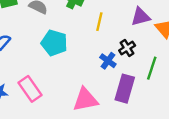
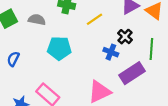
yellow line: (99, 22) -> (95, 19), turned 56
purple rectangle: (125, 89) -> (132, 73), turned 55

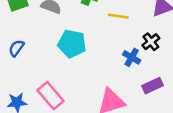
yellow line: (95, 19) -> (118, 16), turned 35
purple rectangle: (132, 73) -> (153, 86), size x0.7

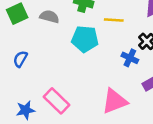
cyan pentagon: (72, 44) -> (85, 39), moved

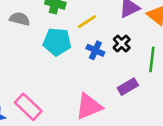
yellow line: (114, 20) -> (87, 22), turned -36
blue cross: (130, 58) -> (95, 50), moved

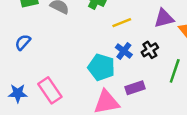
cyan pentagon: (57, 42) -> (101, 67), moved
purple rectangle: (128, 87) -> (135, 88), moved

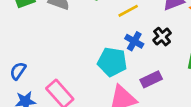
blue semicircle: (23, 42) -> (18, 71), moved

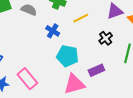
blue cross: (134, 41) -> (53, 31), moved

